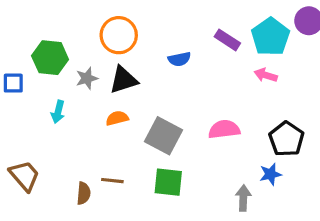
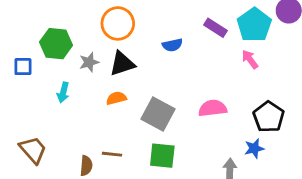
pink arrow: (266, 75) -> (250, 59), turned 36

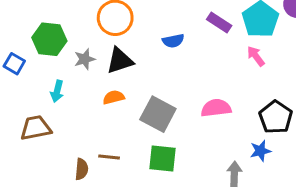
blue square: (23, 67) -> (14, 64), turned 30
brown trapezoid: (33, 150) -> (36, 128), moved, turned -60

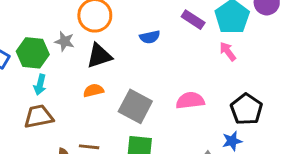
green hexagon: (49, 39) -> (33, 53), moved
gray star: (85, 59) -> (65, 41), moved, turned 30
brown trapezoid: (36, 128) -> (39, 116), moved

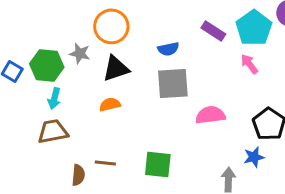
gray square: (135, 106) -> (173, 83), moved, turned -32

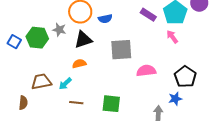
blue semicircle: (168, 49) -> (105, 19), moved
cyan arrow: (54, 99) -> (65, 84), moved, turned 32
brown semicircle: (78, 175) -> (23, 103), moved

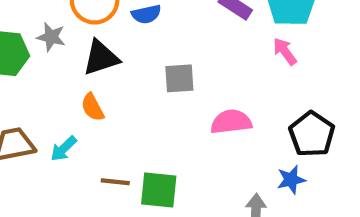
gray square: (121, 50) -> (179, 78), size x0.7
orange semicircle: (79, 64) -> (93, 107), turned -104
brown line: (76, 103) -> (115, 182), moved

